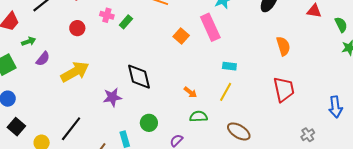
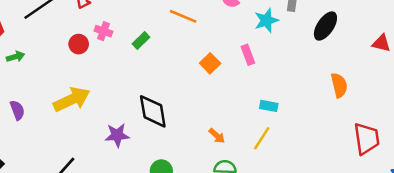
pink cross: (107, 15) -> (103, 31), moved
pink rectangle: (210, 27) -> (248, 55), size x0.6
purple semicircle: (43, 59) -> (17, 110), moved, turned -63
red trapezoid: (284, 89) -> (366, 139), moved

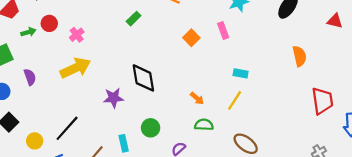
pink cross: (103, 31) -> (77, 35), moved, turned 32
red circle: (79, 44) -> (49, 23), moved

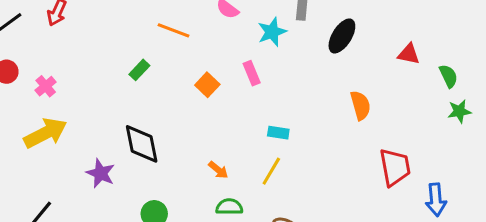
green rectangle: (134, 19) -> (139, 70), moved
purple star: (113, 98) -> (101, 173), turned 30

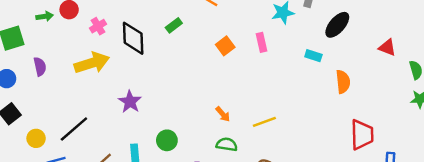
cyan rectangle: (278, 133) -> (313, 56), moved
black diamond: (142, 144) -> (133, 38), moved
yellow line: (271, 171) -> (264, 122), turned 30

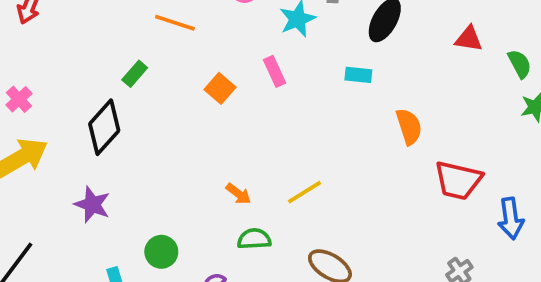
black diamond: (133, 38) -> (104, 127), moved, turned 56
orange semicircle: (343, 82) -> (409, 127), moved
red trapezoid: (362, 135) -> (458, 180), turned 116

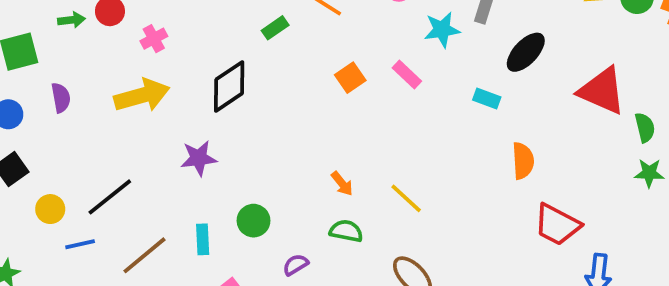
red triangle: (469, 39) -> (602, 91), size x1.8
pink rectangle: (274, 71) -> (407, 75), turned -36
green rectangle: (135, 74) -> (275, 28), moved
yellow line: (305, 192) -> (406, 198), turned 60
purple star: (92, 205) -> (199, 158), turned 30

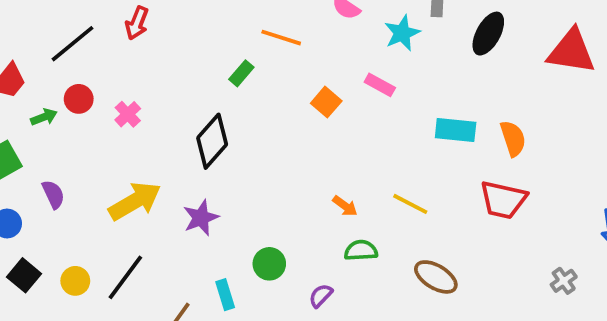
yellow arrow: (142, 95) -> (135, 201), moved
cyan rectangle: (487, 99) -> (456, 130), moved, size x1.5
yellow circle: (50, 209) -> (75, 281), moved
red trapezoid: (557, 225) -> (503, 200), moved

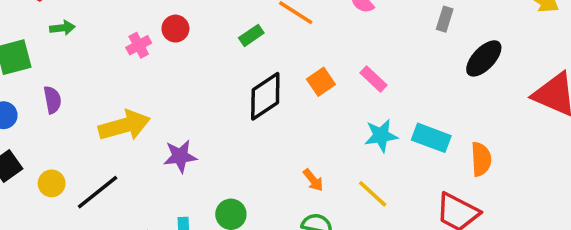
cyan star: (402, 33) -> (381, 136), moved
red circle: (79, 99) -> (175, 29), moved
black diamond: (212, 141) -> (265, 96), moved

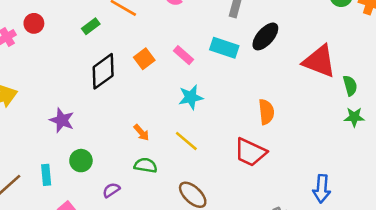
cyan rectangle: (431, 138) -> (224, 48), moved
purple star: (180, 156) -> (62, 120), moved, turned 30

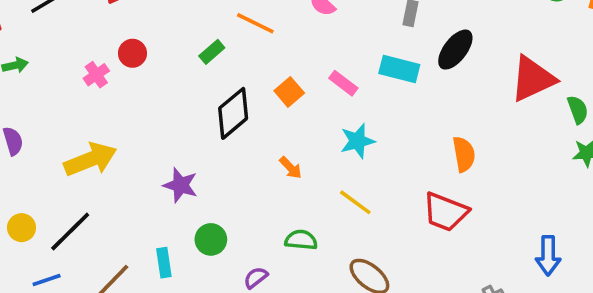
red triangle: (319, 61) -> (533, 79), turned -42
orange arrow: (141, 133) -> (291, 168), moved

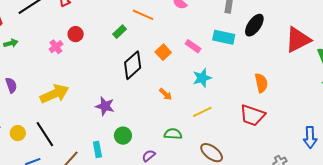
yellow line: (355, 202) -> (202, 112), turned -60
black line: (70, 231) -> (45, 134), turned -76

